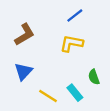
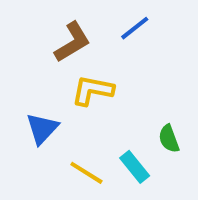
brown L-shape: (25, 34) -> (72, 42), moved
yellow L-shape: (72, 43) -> (92, 90), moved

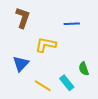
blue line: (135, 28) -> (72, 24), moved, turned 35
brown L-shape: (72, 42) -> (23, 18), moved, turned -40

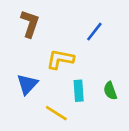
blue line: (72, 24) -> (94, 32), turned -49
cyan rectangle: (67, 83) -> (79, 91), moved, turned 35

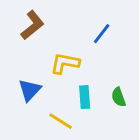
brown L-shape: (30, 24) -> (32, 25), turned 32

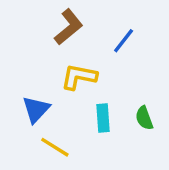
brown L-shape: (32, 25) -> (69, 27), moved
yellow line: (61, 121) -> (55, 147), moved

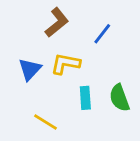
blue triangle: (36, 109) -> (30, 69), moved
green semicircle: (144, 118) -> (119, 98), size x1.4

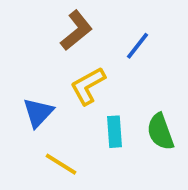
yellow L-shape: (65, 64) -> (88, 86), turned -40
blue triangle: (30, 69) -> (38, 113), moved

